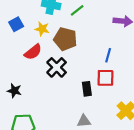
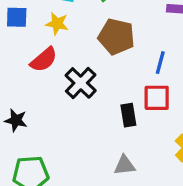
blue square: (16, 24) -> (17, 17), turned 32
brown pentagon: (65, 39) -> (116, 37), moved

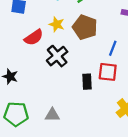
yellow star: (57, 24) -> (57, 24), moved
gray triangle: (125, 165) -> (52, 115), moved

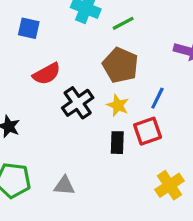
yellow star: (57, 24) -> (118, 105), moved
red square: (108, 72) -> (148, 131), turned -30

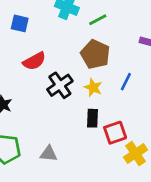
red square: (148, 131) -> (115, 133), moved

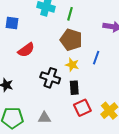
green line: (98, 20) -> (70, 14), turned -40
black cross: (60, 85) -> (50, 78), moved, turned -30
red square: (115, 133) -> (82, 108), moved

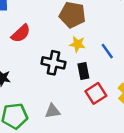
blue line: (96, 58) -> (107, 51), moved, turned -48

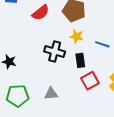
red semicircle: (21, 33) -> (41, 13), moved
blue line: (107, 51) -> (102, 44), turned -40

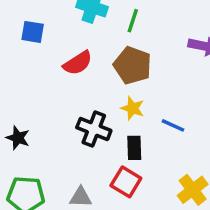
red square: (90, 81) -> (126, 182), moved, turned -36

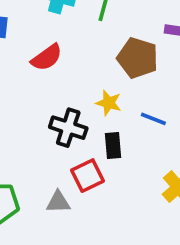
brown pentagon: (133, 65) -> (138, 58), moved
red square: (126, 182) -> (88, 176), moved, turned 36

